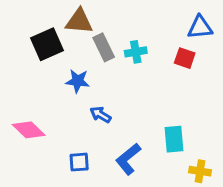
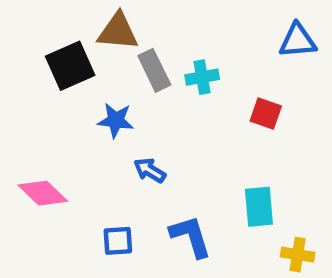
red square: (185, 58) -> (266, 114), moved
blue L-shape: (128, 159) -> (191, 236), turned 112

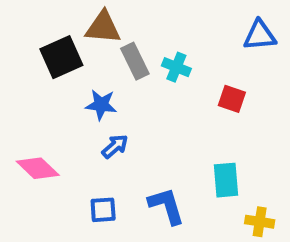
cyan cross: (202, 77) -> (176, 67), turned 32
blue arrow: (150, 170) -> (115, 146), moved, turned 108

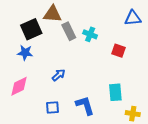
blue star: (101, 105) -> (25, 53), moved
pink diamond: (38, 168) -> (19, 86), turned -70

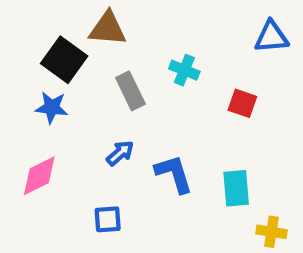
black square: (31, 29) -> (64, 60), turned -30
gray rectangle: (69, 31) -> (130, 91), moved
blue L-shape: (85, 105) -> (174, 174), moved

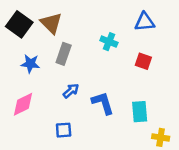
brown triangle: (108, 29) -> (51, 23), moved, turned 40
blue triangle: (271, 37) -> (145, 22), moved
black square: (64, 60) -> (19, 24), moved
gray rectangle: (130, 91) -> (64, 54), moved, turned 45

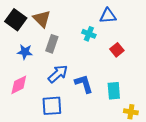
blue triangle: (145, 22) -> (108, 16), moved
red square: (143, 61) -> (117, 50), turned 32
blue arrow: (71, 91) -> (58, 74), size x1.5
blue square: (64, 130) -> (52, 106), size x1.5

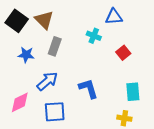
blue arrow: (58, 74) -> (47, 81), moved
pink diamond: (19, 85) -> (20, 102), moved
cyan rectangle: (114, 91) -> (133, 92), moved
yellow cross: (131, 112) -> (124, 118), moved

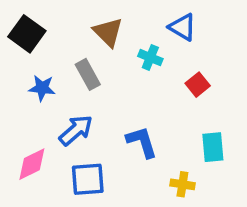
blue triangle: (114, 17) -> (182, 27), turned 36
brown triangle: (44, 20) -> (108, 32), moved
gray rectangle: (55, 46) -> (88, 74), turned -48
yellow cross: (124, 118) -> (182, 184), moved

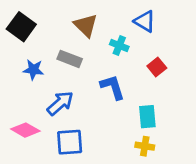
gray rectangle: (88, 74) -> (70, 59), turned -40
blue L-shape: (142, 142) -> (113, 87), moved
cyan rectangle: (213, 147) -> (147, 117), moved
pink diamond: (32, 164) -> (25, 130), turned 56

